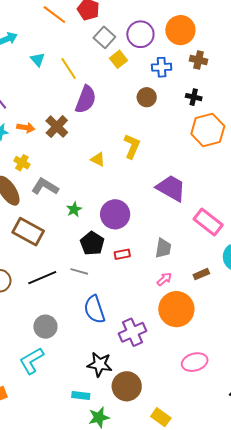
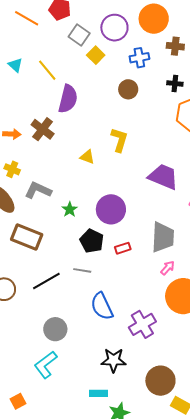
gray trapezoid: (163, 248) -> (163, 237), size x1.5
brown circle: (127, 386) -> (160, 381), moved

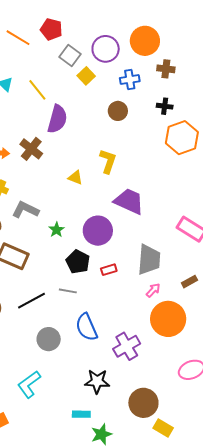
purple trapezoid: (163, 177) -> (129, 201), moved
gray circle: (55, 329) -> (49, 339), moved

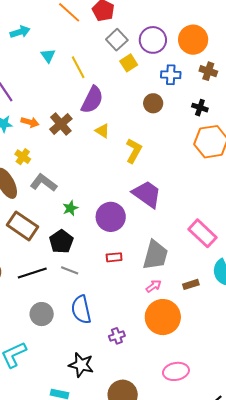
yellow triangle: (75, 178) -> (102, 131), moved
black pentagon: (78, 262) -> (61, 242), moved
purple cross: (127, 346) -> (117, 336), size x0.6

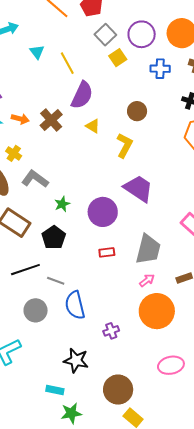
brown circle: (153, 103) -> (137, 111), moved
gray line: (70, 270) -> (56, 281), moved

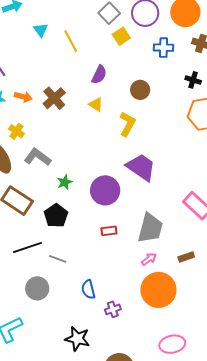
purple semicircle: (82, 95) -> (99, 75), moved, size x0.7
blue semicircle: (75, 305) -> (88, 289), moved, size x0.7

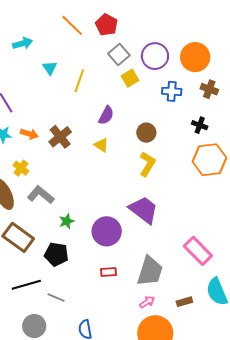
yellow line: (71, 41) -> (79, 81), turned 45
yellow L-shape: (127, 124) -> (147, 164), moved
black pentagon: (56, 216) -> (56, 254), turned -30

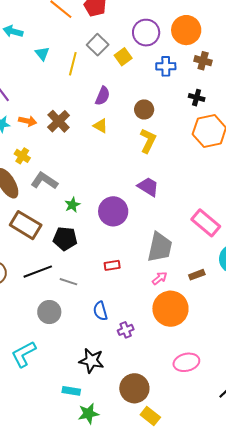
cyan arrow: (23, 43) -> (13, 31), turned -144
gray square: (119, 55) -> (98, 45), moved
purple trapezoid: (144, 210) -> (148, 187), size x0.7
red rectangle: (109, 272) -> (112, 265), moved

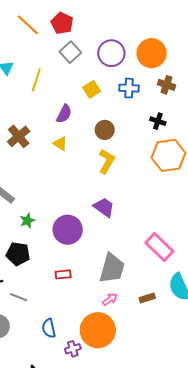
gray square: (98, 45) -> (70, 52), moved
yellow square: (123, 57) -> (92, 89), moved
red rectangle: (112, 265) -> (63, 274), moved
orange circle: (170, 309) -> (98, 330), moved

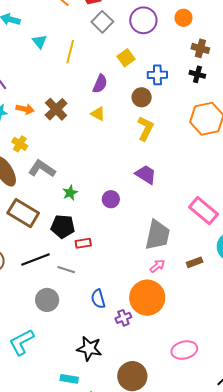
orange circle: (152, 53) -> (183, 18), size x0.6
blue cross: (129, 88) -> (157, 75), moved
black cross: (158, 121) -> (197, 74), moved
purple circle: (68, 230) -> (111, 199), size x0.6
red rectangle: (63, 274) -> (83, 243), moved

